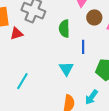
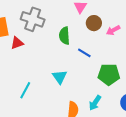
blue line: (83, 47) -> (84, 53), turned -56
cyan triangle: (66, 69) -> (60, 77), moved

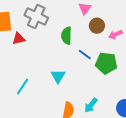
green pentagon: (109, 74) -> (106, 63), moved

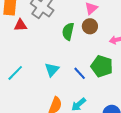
brown circle: (97, 26) -> (90, 26), moved
blue line: (85, 55) -> (80, 73), moved

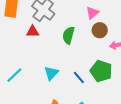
red triangle: (20, 25) -> (33, 32), moved
brown circle: (90, 26) -> (100, 30), moved

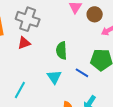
brown circle: (100, 30) -> (95, 14), moved
green semicircle: (68, 35) -> (62, 51), moved

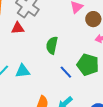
cyan triangle: (54, 77) -> (23, 71), moved, turned 42

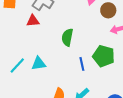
blue line: (66, 72) -> (82, 64), turned 32

